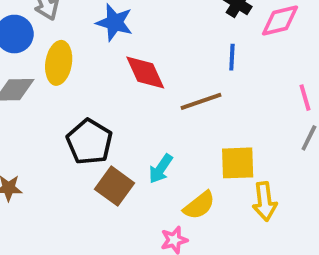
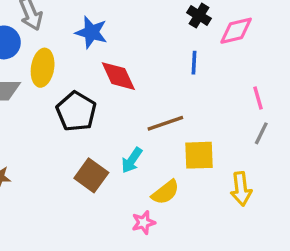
brown line: (201, 101) -> (165, 123), moved
black pentagon: (89, 142) -> (76, 111), moved
yellow arrow: (265, 201) -> (241, 189), moved

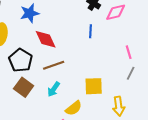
blue star: (91, 32) -> (30, 13), turned -30
brown line: (165, 123) -> (54, 65), moved
brown square: (91, 175) -> (24, 87), moved

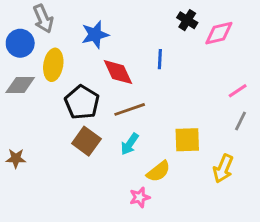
blue line: (91, 31) -> (160, 59), moved
pink line: (129, 52) -> (238, 91), turned 72
yellow arrow: (119, 106) -> (223, 169), turned 30

